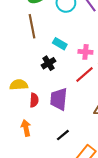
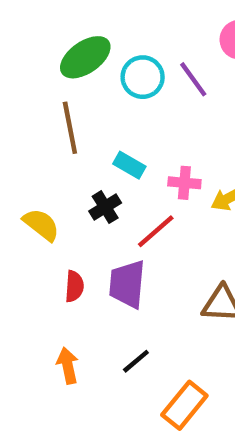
red line: (84, 75) -> (156, 231), moved
yellow semicircle: (19, 85) -> (41, 225), moved, turned 42
orange arrow: (26, 128) -> (68, 366), moved

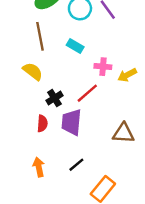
cyan rectangle: (129, 165) -> (75, 46), moved
black cross: (105, 207) -> (55, 98), moved
yellow semicircle: (41, 225) -> (33, 71), moved

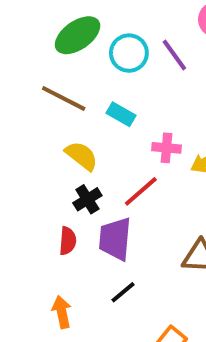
brown line: (40, 36) -> (64, 98), turned -52
yellow semicircle: (33, 71) -> (81, 156), moved
black line: (76, 165) -> (123, 292), moved

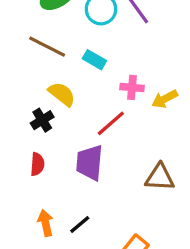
black cross: (87, 199) -> (42, 120), moved
red semicircle: (68, 241) -> (37, 164), moved
black line: (123, 292) -> (80, 225), moved

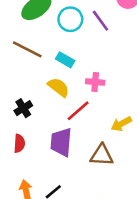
yellow semicircle: (62, 94) -> (59, 87), moved
yellow arrow: (165, 99) -> (121, 124), moved
brown triangle: (160, 177) -> (102, 155), moved

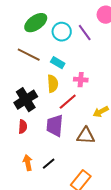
yellow semicircle: (59, 87) -> (53, 84), turned 48
black cross: (23, 108) -> (26, 100), size x1.6

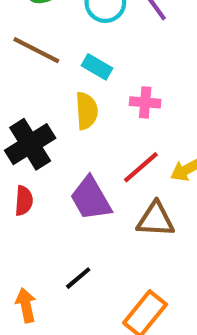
red line: (68, 102) -> (141, 167), moved
purple trapezoid: (55, 126) -> (91, 199), turned -35
orange arrow: (28, 163) -> (26, 305), moved

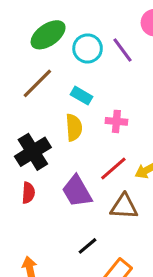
brown line: (36, 50) -> (37, 83), turned -72
black line: (78, 278) -> (88, 246), moved

